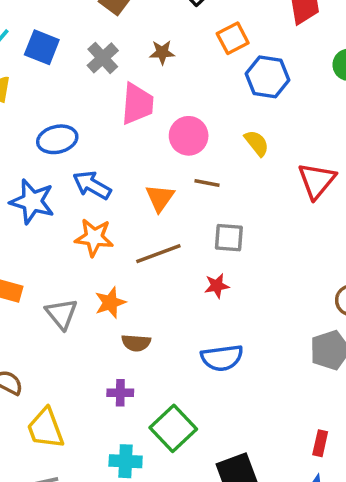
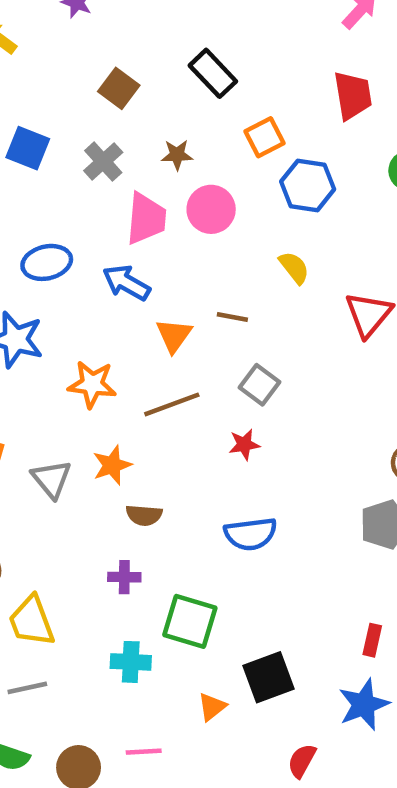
pink circle: (189, 136) -> (211, 209), moved
blue arrow: (92, 185) -> (126, 283), moved
gray square: (229, 238) -> (259, 385), turned 32
green square: (173, 428) -> (190, 621), turned -30

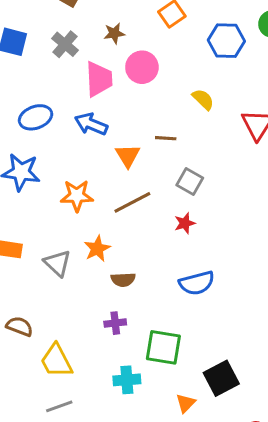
blue hexagon: (308, 185) -> (226, 41), moved

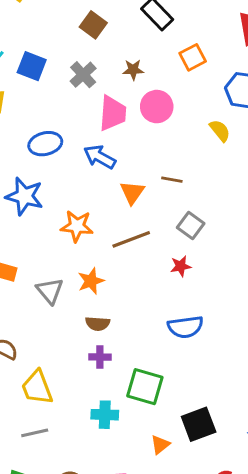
yellow semicircle: (203, 99) -> (220, 131), moved
brown semicircle: (123, 280) -> (98, 324), moved

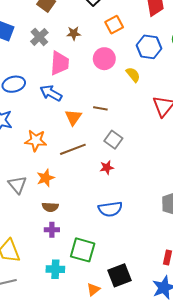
pink circle: (157, 107) -> (104, 59), moved

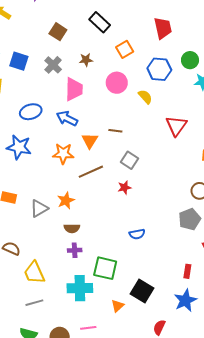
orange star: (36, 140) -> (63, 154), moved
gray triangle: (17, 185) -> (39, 208), turned 42
blue semicircle: (110, 209) -> (137, 234), moved, size x0.7
cyan cross: (55, 269) -> (80, 288), size x1.4
black square: (120, 275) -> (142, 291), turned -35

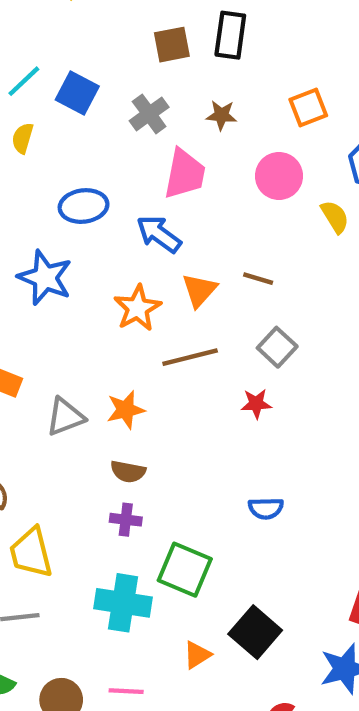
black rectangle: (100, 22) -> (230, 35), moved, turned 45
brown square: (58, 32) -> (172, 45), turned 36
orange star: (63, 154) -> (138, 308), turned 30

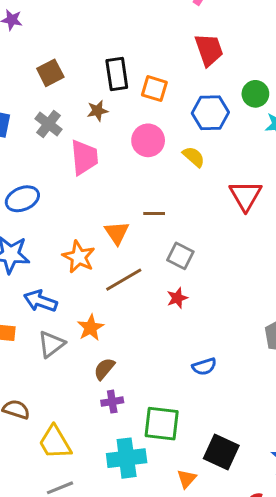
black rectangle: (230, 35) -> (117, 74), moved
orange square: (308, 107) -> (154, 89), turned -36
blue arrow: (159, 234) -> (40, 301), moved
brown semicircle: (128, 472) -> (104, 369), turned 135

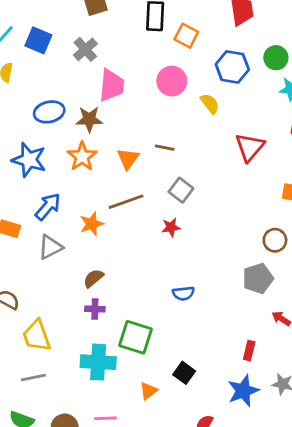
brown star: (97, 111) -> (89, 119), moved, size x1.4
orange star: (79, 257) -> (82, 157), moved
blue arrow: (40, 301) -> (48, 207), turned 100
orange star: (91, 328) -> (92, 224), moved
black square: (221, 452) -> (184, 373), size x0.7

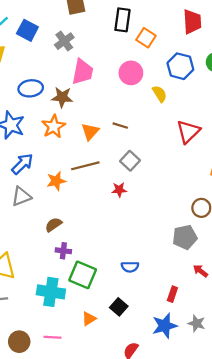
blue semicircle: (183, 293) -> (130, 267), moved
purple cross: (95, 309) -> (63, 251), moved

